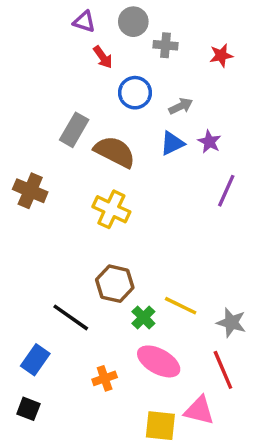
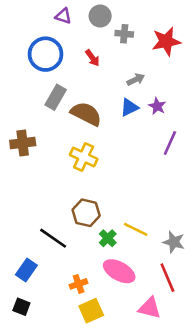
red star: (221, 55) -> (166, 41), size x1.6
red arrow: (103, 57) -> (92, 58), moved
blue circle: (135, 93) -> (46, 54), moved, size x1.4
brown cross: (30, 191) -> (23, 143), turned -30
yellow square: (160, 426) -> (91, 311), moved, turned -30

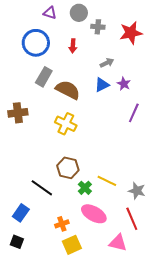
red arrow: (92, 58) -> (73, 46), turned 40

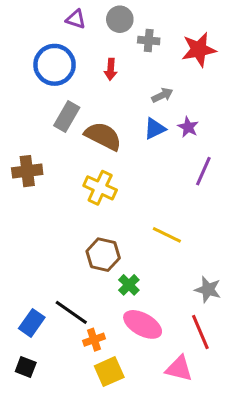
yellow line: (107, 181) -> (167, 235), moved
black line: (42, 188) -> (71, 312), moved

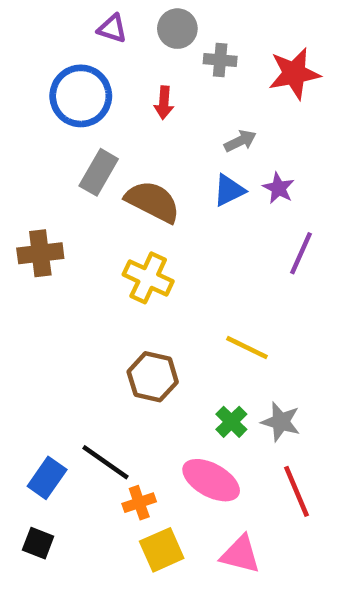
green cross: (129, 285) -> (231, 422), moved
gray star: (208, 290) -> (281, 422), moved
pink triangle: (179, 368) -> (240, 554), moved

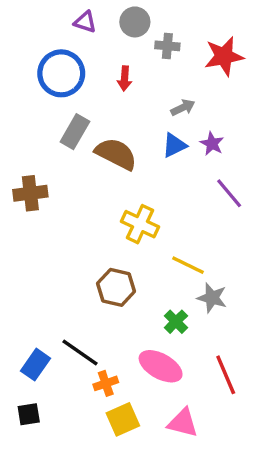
purple line: (301, 253) -> (229, 193), turned -64
yellow cross: (148, 278) -> (140, 224), moved
gray star: (281, 422) -> (212, 298), moved
black square: (38, 543) -> (29, 414), turned -30

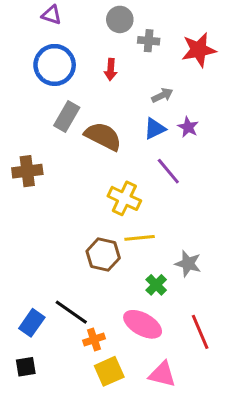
purple triangle: (85, 22) -> (52, 15), moved
purple line: (229, 193) -> (168, 171), moved
yellow line: (188, 265) -> (140, 238), moved, turned -32

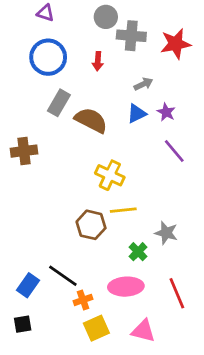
gray cross: (149, 41) -> (131, 36), size x1.5
purple line: (168, 171) -> (174, 151), moved
pink ellipse: (143, 324) -> (126, 287), turned -32

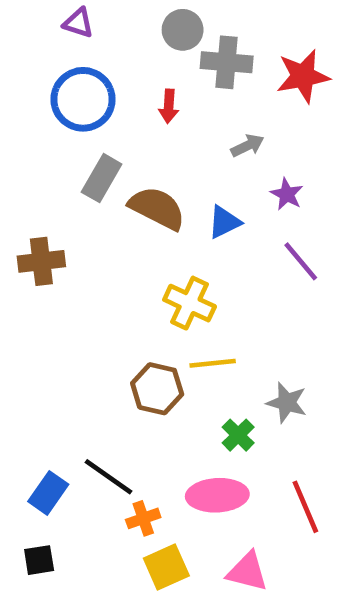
blue triangle: (137, 114) -> (224, 222), moved

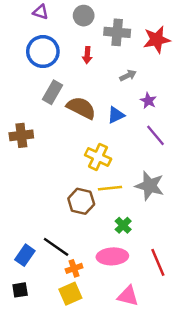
gray circle: (183, 30) -> (84, 16), moved
gray star: (287, 403) -> (150, 186), moved, size x1.4
yellow square: (166, 567) -> (70, 294), moved

